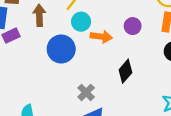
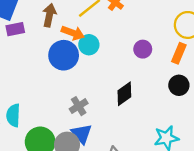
cyan circle: (81, 22) -> (89, 45), moved
orange arrow: (101, 37) -> (73, 33), moved

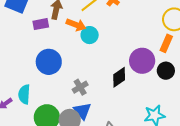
purple rectangle: (15, 29) -> (41, 24), moved
purple circle: (143, 49) -> (142, 61), moved, size x1.6
blue circle: (64, 55) -> (49, 62), moved

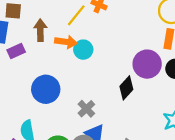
purple rectangle: (41, 24) -> (16, 51), moved

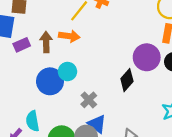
brown arrow: (40, 30) -> (46, 42), moved
cyan circle: (83, 50) -> (67, 72), moved

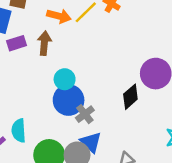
orange arrow: (69, 36) -> (59, 16), moved
blue circle: (50, 81) -> (69, 100), moved

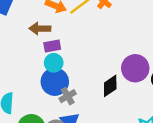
purple rectangle: (16, 43) -> (52, 46), moved
brown arrow: (44, 43) -> (40, 29), turned -102

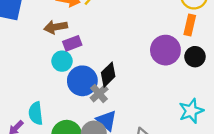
cyan circle: (54, 63) -> (62, 61), moved
black diamond: (110, 86) -> (108, 75), moved

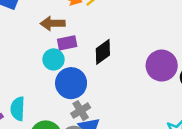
black diamond: (108, 75) -> (103, 52), moved
gray cross: (99, 94) -> (81, 111), moved

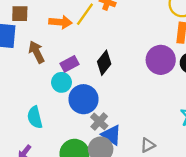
brown arrow: (53, 23) -> (37, 52), moved, turned 80
cyan semicircle: (18, 109) -> (35, 117), moved

